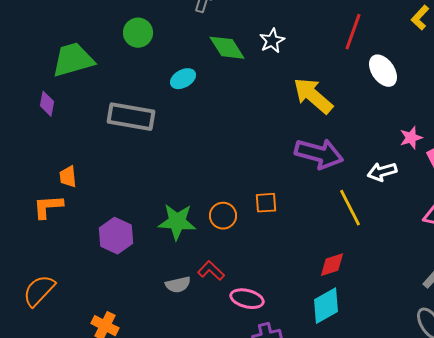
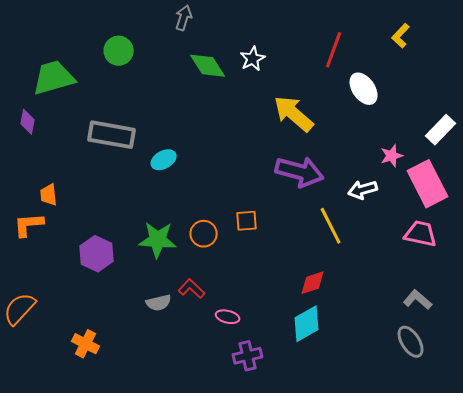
cyan ellipse: (183, 79) -> (164, 160), moved
pink ellipse: (247, 299) -> (228, 317), size x0.7

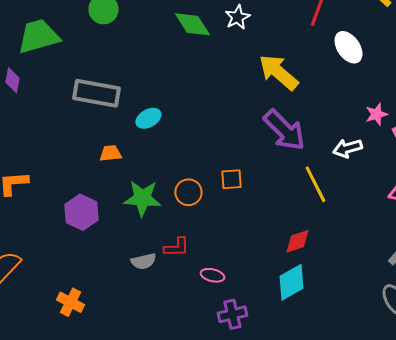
purple arrow: (300, 172) -> (284, 130), turned 30
orange trapezoid: (49, 195) -> (110, 153), moved, turned 90
red L-shape: (192, 289) -> (176, 247), turned 136

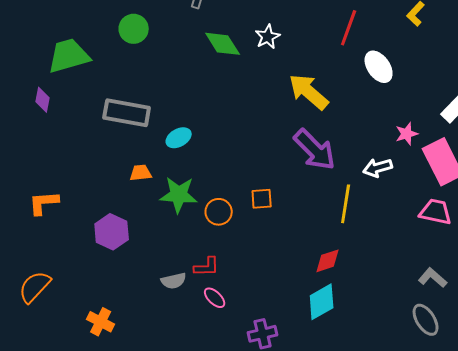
yellow line: (315, 184) -> (346, 204), turned 36
green star: (142, 198) -> (179, 195), moved
pink ellipse: (212, 275) -> (215, 298), moved, turned 30

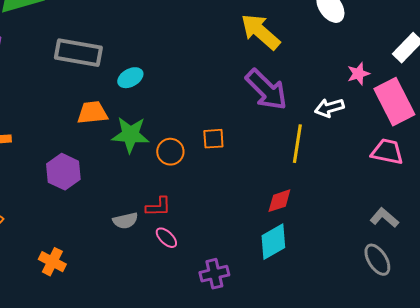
orange trapezoid: (141, 173) -> (92, 113), size x1.4

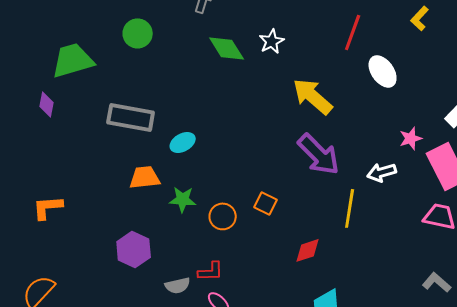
green star: (130, 135) -> (183, 199), size x0.7
orange square: (213, 139) -> (266, 203), turned 30
purple hexagon: (63, 172) -> (134, 249), moved
red diamond: (279, 201) -> (308, 250), moved

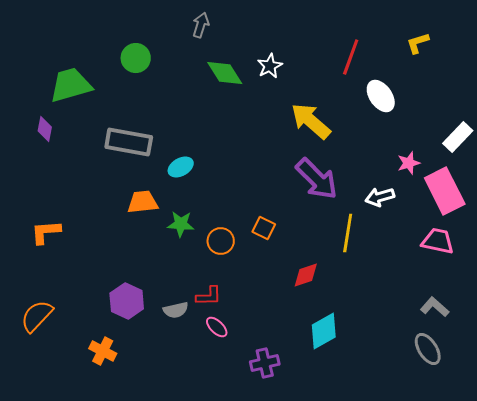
yellow L-shape: (420, 18) -> (418, 43), turned 30
purple hexagon: (134, 249) -> (127, 301), moved

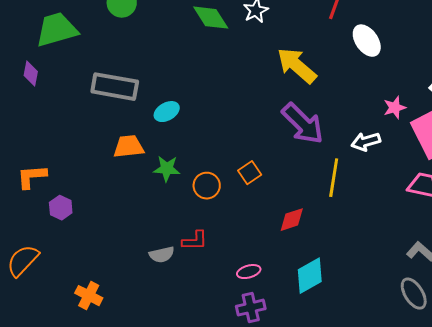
orange square: (264, 228) -> (250, 173), turned 30
purple hexagon: (127, 301) -> (61, 208), moved, size x0.7
pink ellipse: (217, 327) -> (249, 272), moved, turned -60

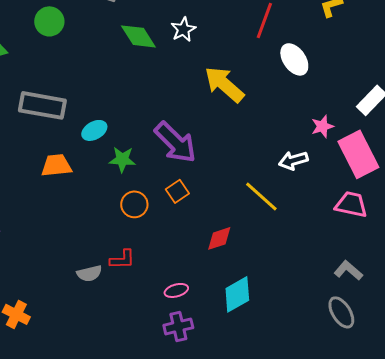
purple arrow: (303, 124) -> (175, 142), moved
green star: (167, 169) -> (122, 159), moved
yellow line: (334, 178) -> (261, 196), turned -57

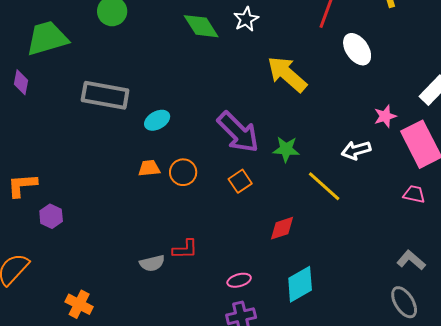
green star: (122, 159) -> (286, 149), moved
orange trapezoid: (56, 165) -> (149, 168), moved, size x0.7
orange circle: (134, 204) -> (183, 172), moved
pink trapezoid: (351, 204) -> (414, 194), size x0.7

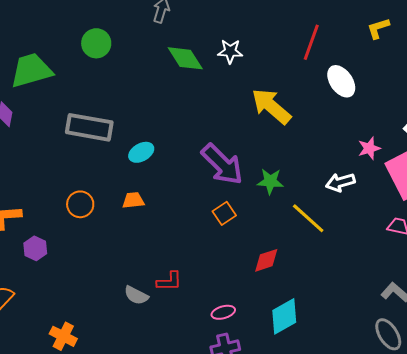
white star: (246, 19) -> (230, 51), turned 30
orange circle: (183, 172) -> (80, 204), moved
gray semicircle: (152, 263) -> (136, 295), turned 40

